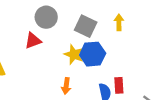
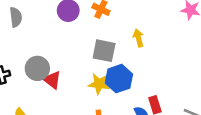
gray circle: (46, 17) -> (37, 68), moved
red triangle: (33, 41) -> (52, 80), turned -48

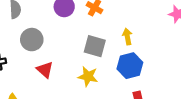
gray circle: (37, 68) -> (32, 40), moved
blue hexagon: (119, 79) -> (130, 66), moved

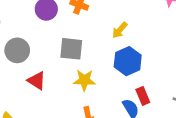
yellow arrow: (127, 37) -> (120, 30), turned -119
gray square: (95, 46) -> (71, 49), moved

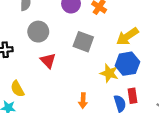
yellow arrow: (120, 30) -> (127, 36), size x1.5
yellow star: (84, 80) -> (109, 73), moved

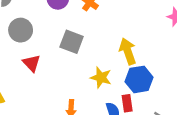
yellow arrow: (127, 36) -> (128, 51), moved, turned 105
blue hexagon: (127, 64) -> (139, 79), moved

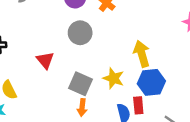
gray circle: (21, 30) -> (80, 33), moved
gray square: (72, 42) -> (80, 84), moved

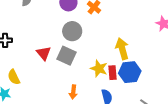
gray square: (80, 84) -> (67, 56), moved
red rectangle: (138, 105) -> (113, 73), moved

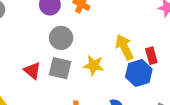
yellow star: (99, 69) -> (94, 65), moved
red rectangle: (113, 73) -> (151, 56), moved

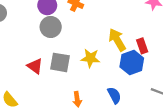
gray circle: (61, 38) -> (51, 27), moved

